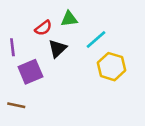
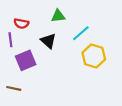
red semicircle: (43, 28) -> (21, 24), moved, turned 48
black triangle: (57, 49) -> (48, 41), turned -35

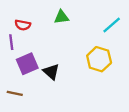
cyan line: (81, 33) -> (112, 25), moved
black triangle: (48, 41) -> (51, 72), moved

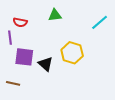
yellow hexagon: (99, 59) -> (72, 53), moved
purple square: (27, 64) -> (24, 57), turned 30

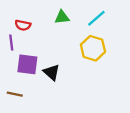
cyan line: (100, 22) -> (96, 18), moved
yellow hexagon: (72, 53) -> (93, 48), moved

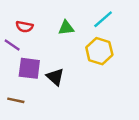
green triangle: (62, 17) -> (66, 28), moved
purple line: (11, 42) -> (12, 45), turned -49

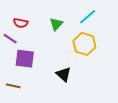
green triangle: (66, 28) -> (56, 24), turned -40
black triangle: (55, 77) -> (64, 74), moved

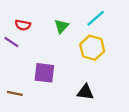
purple square: (25, 59) -> (44, 73), moved
black triangle: (64, 74) -> (85, 92), moved, turned -35

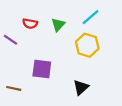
red semicircle: (23, 25) -> (30, 24), moved
black triangle: (85, 92) -> (81, 87), turned -49

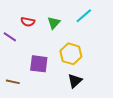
yellow hexagon: (87, 45) -> (71, 54), moved

